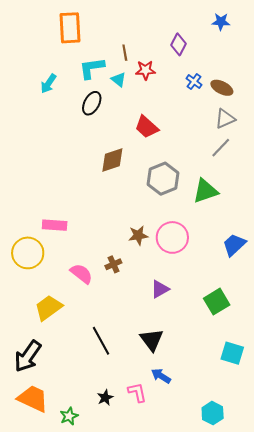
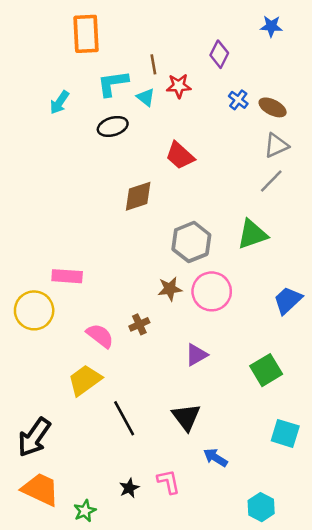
black ellipse: (92, 103) -> (113, 126), turned 45
gray hexagon: (163, 179) -> (191, 242), moved
yellow trapezoid: (48, 308) -> (85, 380), moved
blue arrow: (161, 376) -> (215, 458), moved

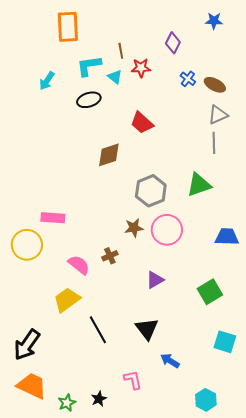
gray line: (271, 181) -> (214, 143), turned -45
blue trapezoid: (288, 300) -> (227, 237), turned 45
black star: (129, 488) -> (99, 399), moved

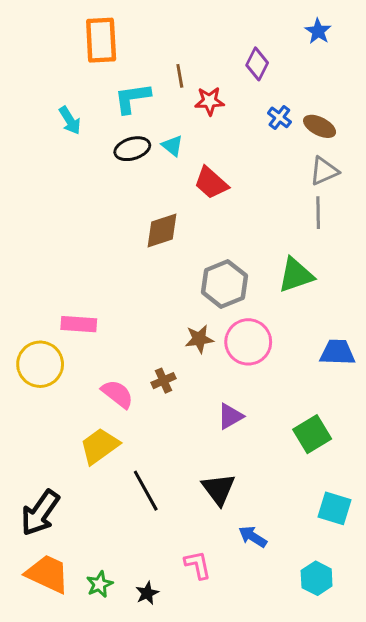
blue star: (214, 21) -> (318, 31), turned 30
cyan triangle: (115, 77) -> (172, 146), moved
cyan arrow: (47, 81) -> (70, 120), turned -66
cyan hexagon: (206, 400) -> (317, 578), moved
green star: (67, 403) -> (100, 584), moved

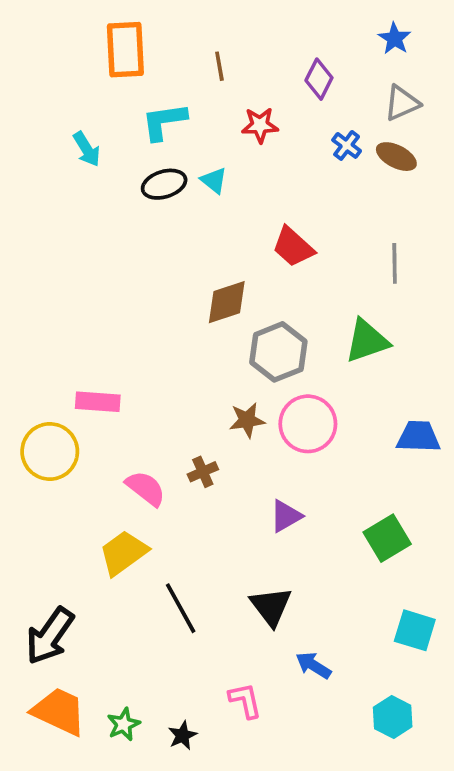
brown line: (180, 76) -> (219, 66), moved
gray triangle: (324, 171) -> (402, 103), moved
red trapezoid: (211, 183) -> (293, 247), moved
brown diamond: (162, 230) -> (227, 302), moved

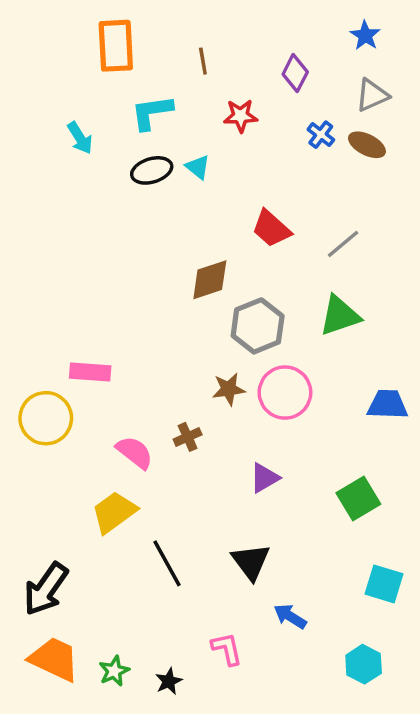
gray line: (395, 263) -> (343, 244), moved, turned 51

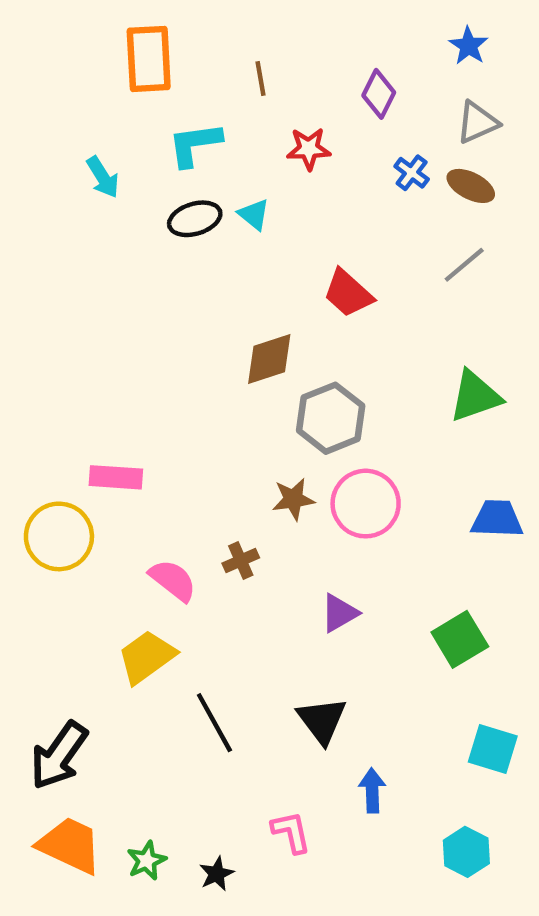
gray line: (343, 244) -> (464, 265), moved
green triangle: (340, 316) -> (475, 396), moved
blue arrow: (290, 616) -> (372, 791), turned 56

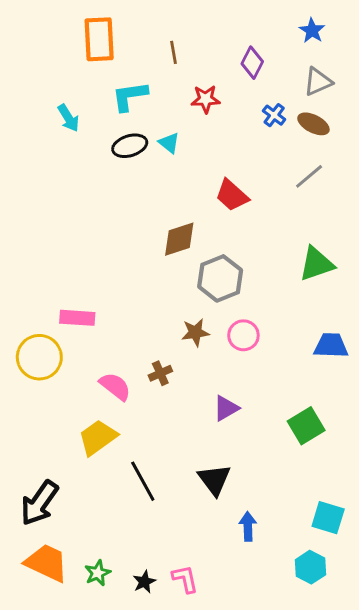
pink circle: (366, 504) -> (243, 335), size x0.7
cyan square: (493, 749) -> (328, 518), moved
pink L-shape: (291, 832) -> (185, 579), moved

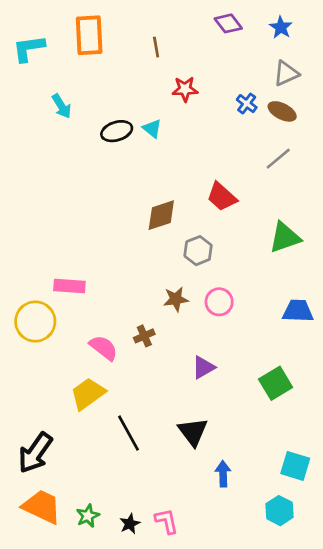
purple diamond: (252, 63) -> (228, 23), moved, turned -64
cyan L-shape: (130, 96) -> (29, 48), moved
red trapezoid: (232, 195) -> (222, 197), moved
gray hexagon: (220, 278) -> (198, 251), size x0.7

